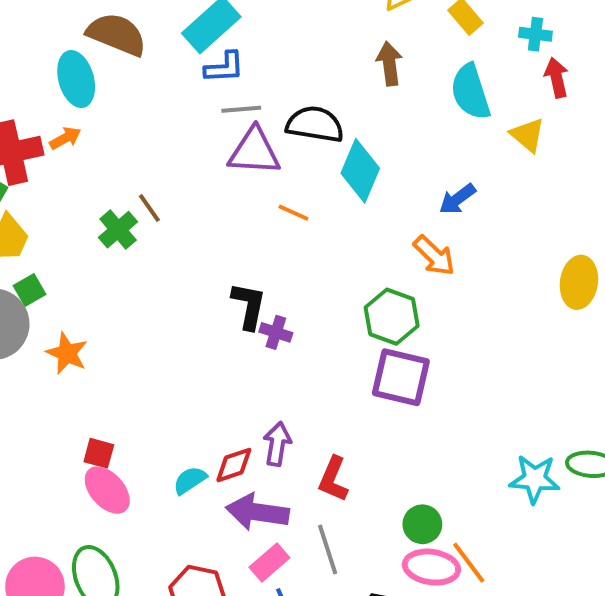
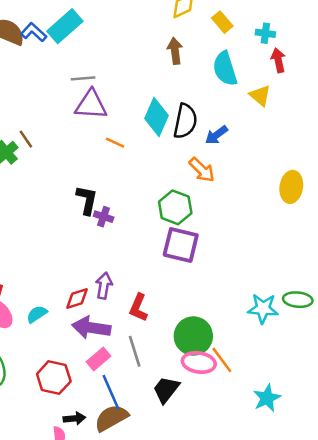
blue L-shape: (224, 67) -> (34, 32), moved, turned -135
black semicircle: (315, 124) -> (185, 121), moved, turned 92
cyan semicircle: (190, 480) -> (37, 314), moved
green circle: (422, 524) -> (193, 336), size x1.6

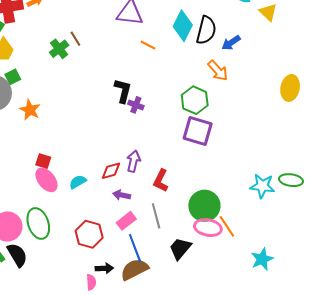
purple arrow: (91, 328) -> (122, 195), size x0.6

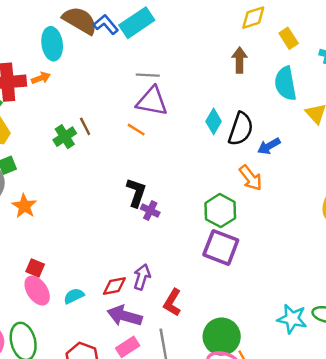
cyan diamond: (183, 26) -> (214, 121), size x0.7
orange line: (148, 45) -> (136, 130), moved
purple arrow: (122, 195) -> (125, 316), size x1.6

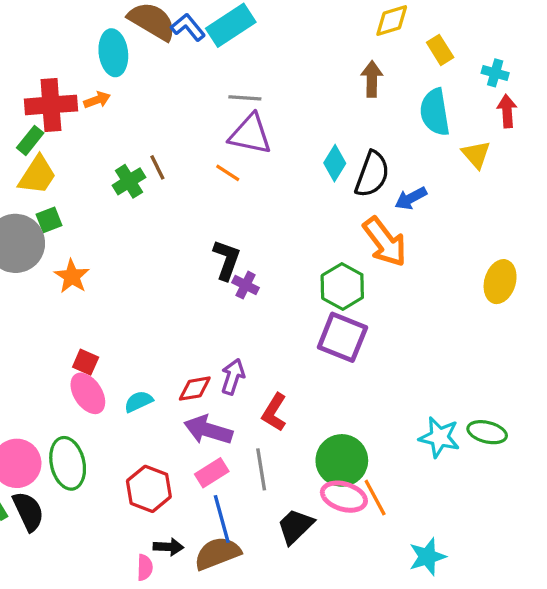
orange arrow: (251, 178) -> (385, 242), size x1.4

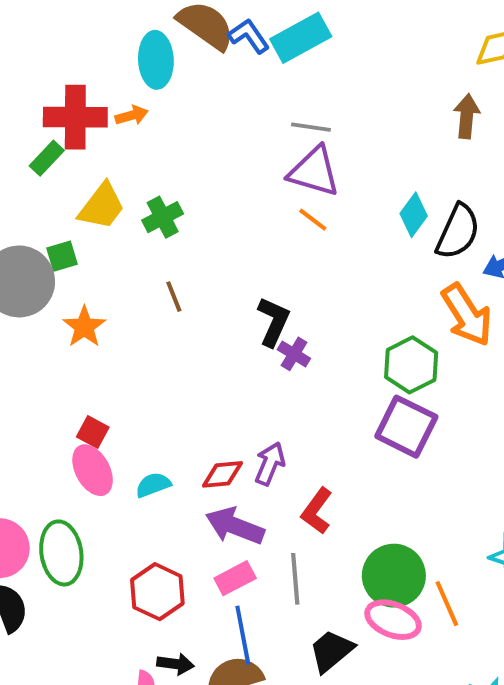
brown line: (157, 167) -> (174, 297), moved
orange line: (228, 173) -> (313, 220), moved
yellow trapezoid: (37, 175) -> (102, 206), moved
orange line: (375, 498) -> (447, 604), moved

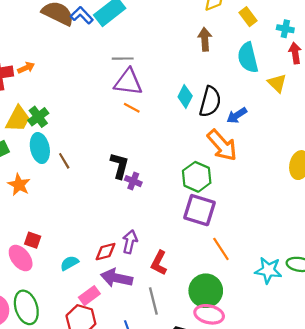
cyan ellipse: (156, 60) -> (40, 148), moved
green cross: (163, 217) -> (38, 117), moved
pink ellipse: (93, 470) -> (21, 258), moved
pink rectangle: (235, 578) -> (89, 296), moved
orange line: (447, 604) -> (221, 249), moved

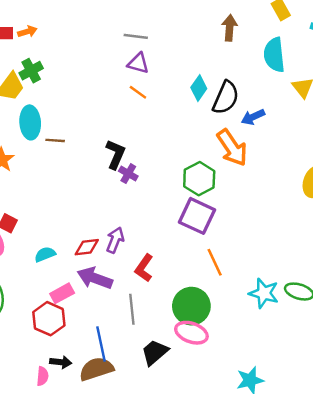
purple triangle: (128, 82) -> (138, 63), size x0.7
green cross: (38, 117) -> (31, 71), moved
brown line: (64, 161) -> (55, 140), turned -63

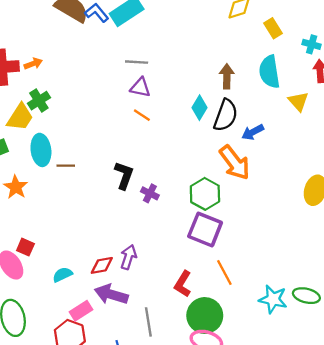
brown arrow: (230, 28) -> (227, 76), moved
purple cross: (128, 174) -> (150, 193), moved
red L-shape: (144, 268) -> (183, 284), moved

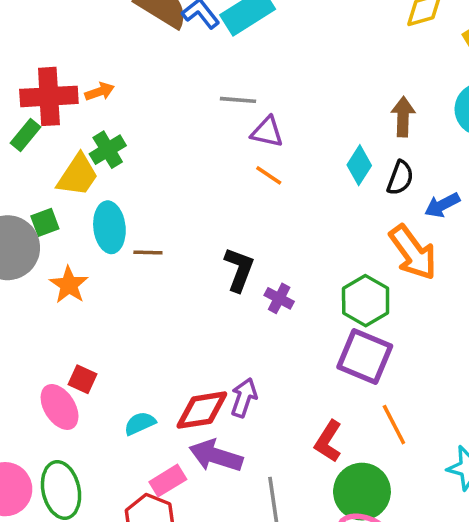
gray line: (137, 62) -> (238, 100), moved
black semicircle: (226, 115) -> (400, 178), size x0.7
red diamond: (102, 265) -> (202, 410), size x1.4

